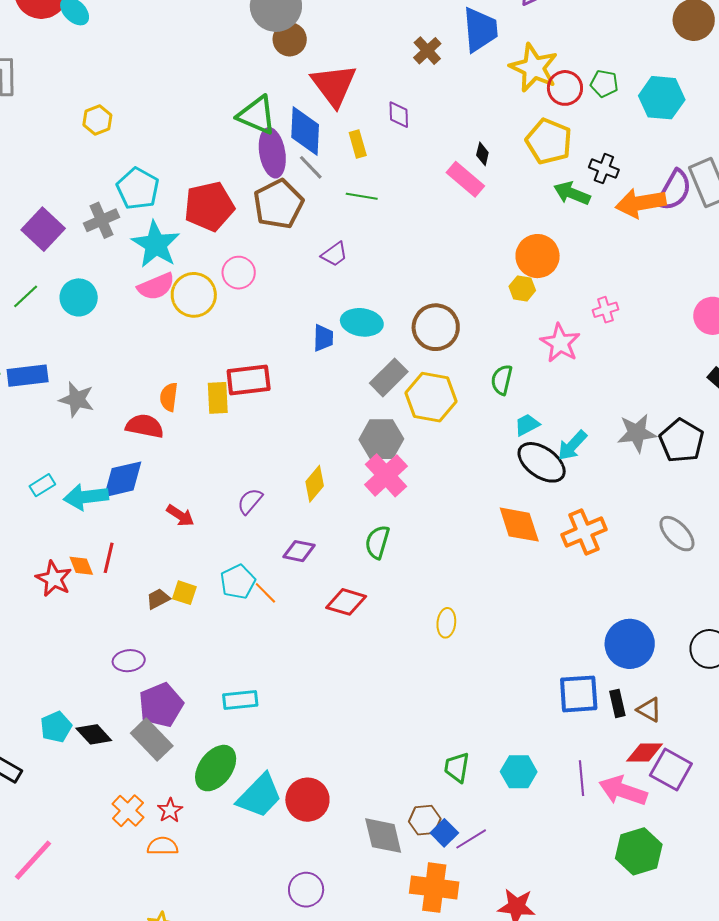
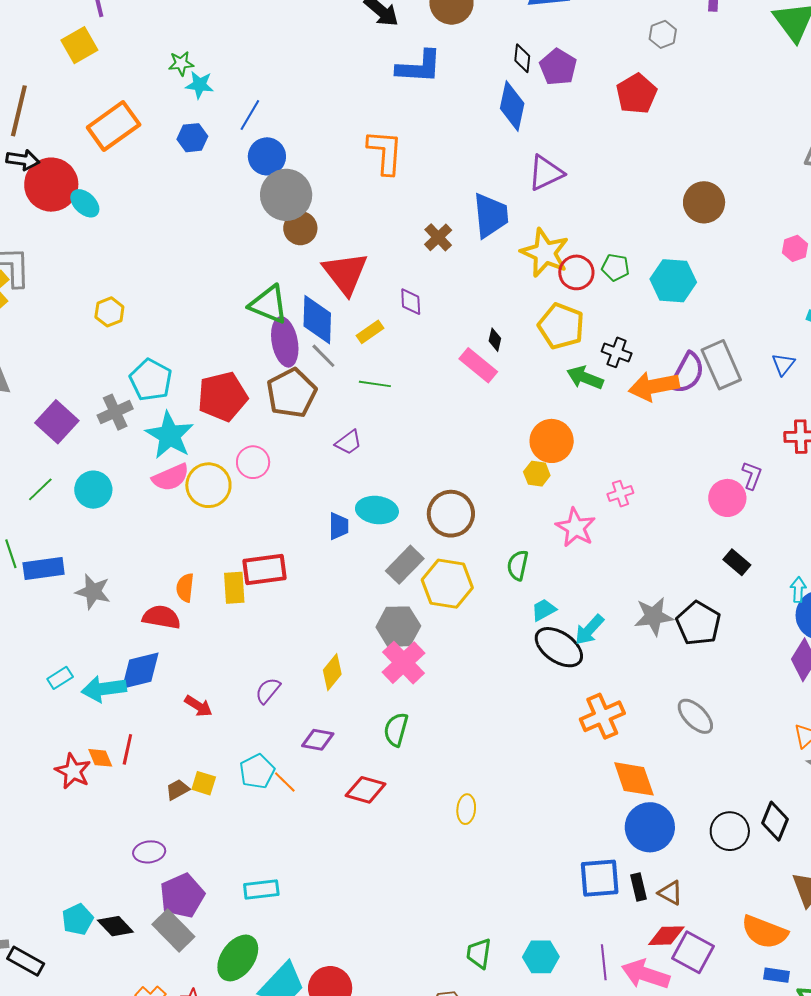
yellow rectangle: (358, 144) -> (370, 332), turned 72
orange diamond: (519, 525) -> (634, 779), moved

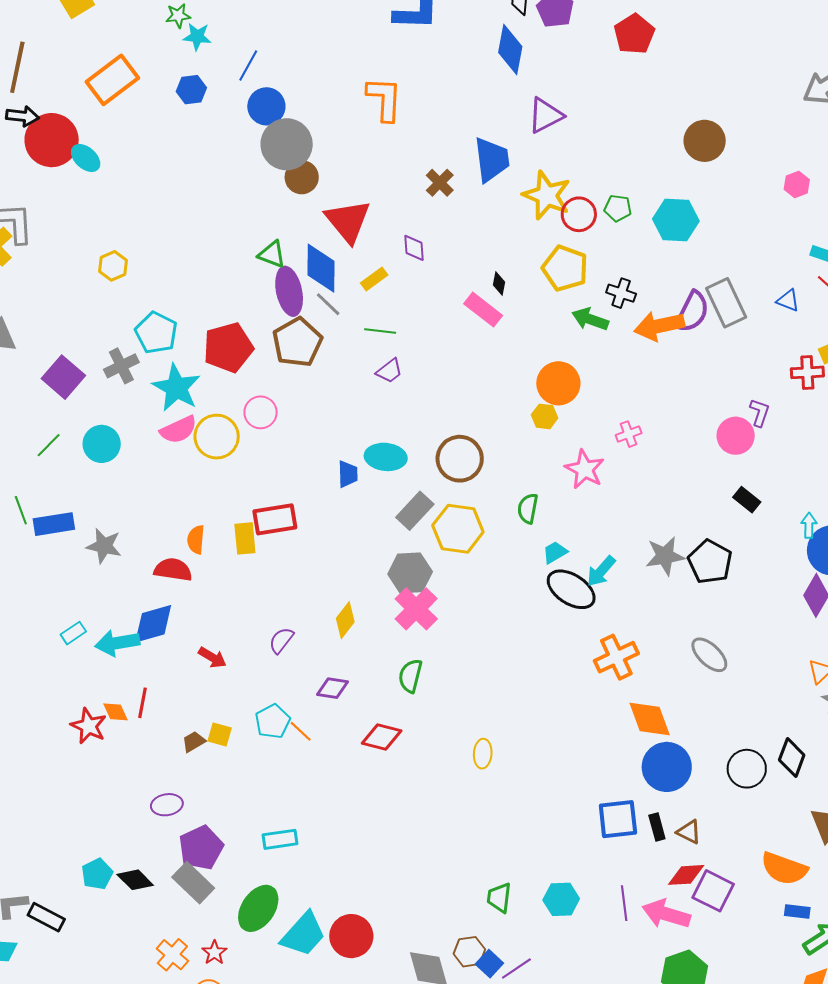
green triangle: (269, 305) -> (272, 254), size x0.7
blue triangle: (783, 364) -> (788, 301), turned -45
purple trapezoid: (348, 442) -> (389, 371), moved

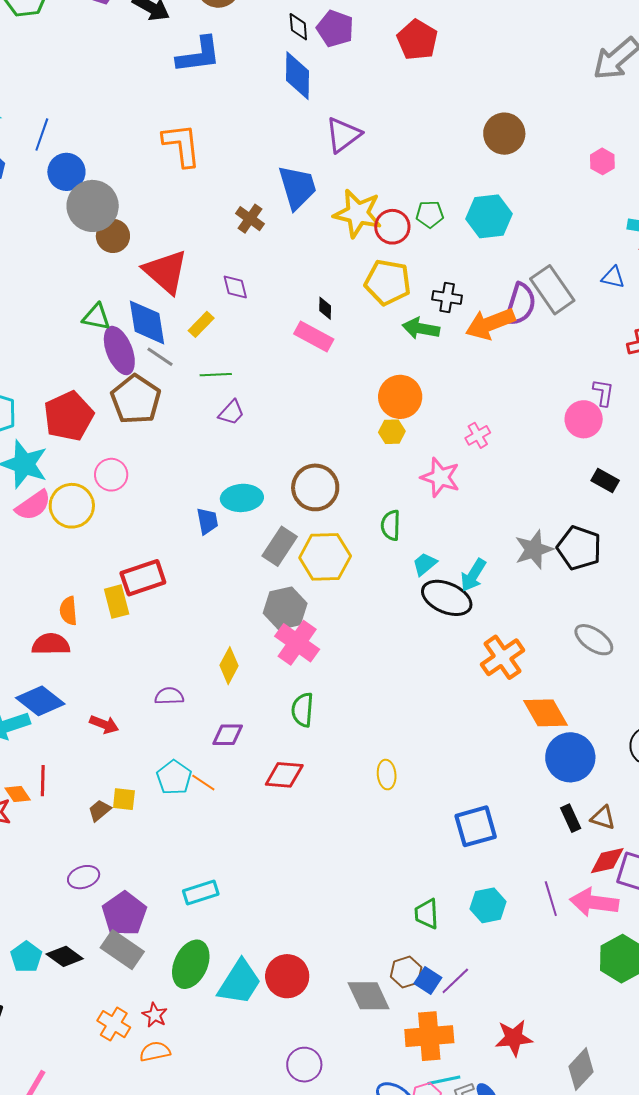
blue diamond: (153, 624) -> (40, 701), turned 63
purple semicircle: (281, 640) -> (169, 696), turned 60
blue square: (618, 819) -> (476, 826), moved

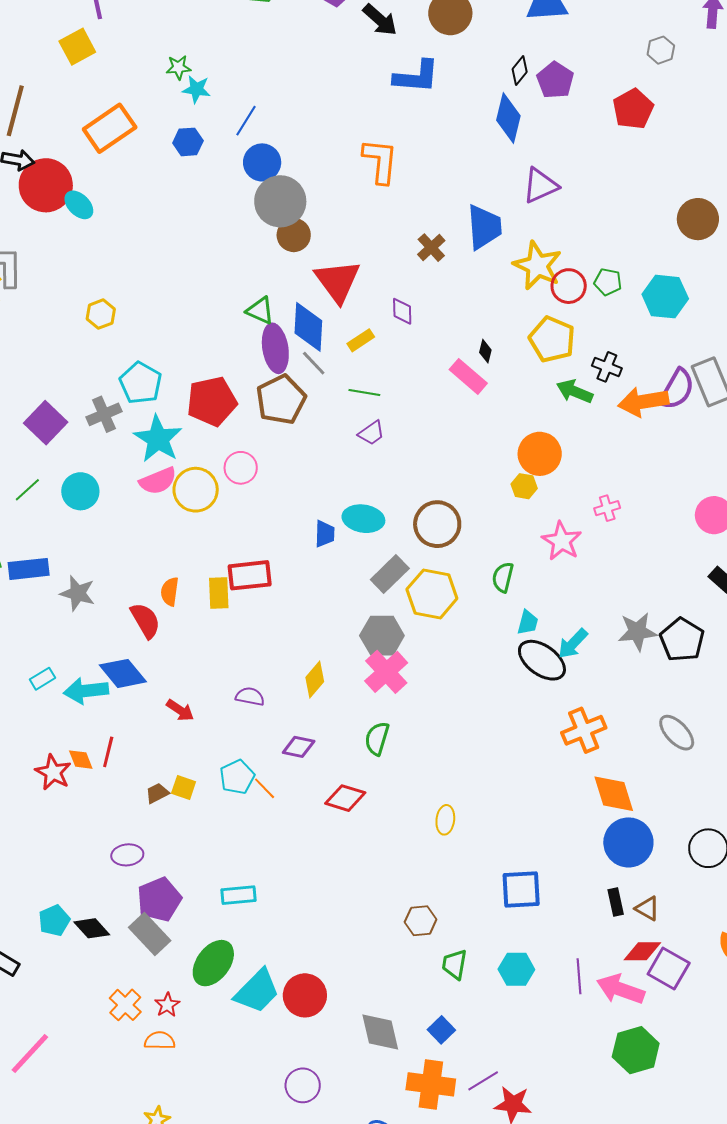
black diamond: (298, 27) -> (520, 70), turned 32
cyan trapezoid: (425, 564) -> (528, 622), turned 132
red semicircle: (51, 644) -> (145, 620), turned 48
brown hexagon: (406, 972) -> (421, 921), moved
purple line: (455, 981) -> (483, 1081), moved

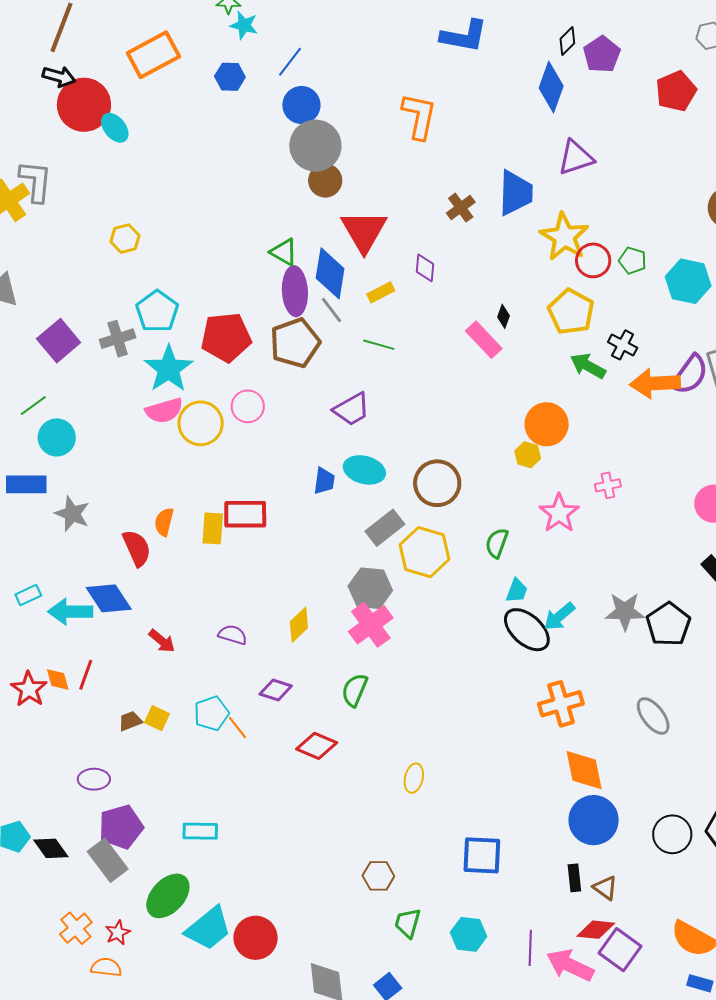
purple trapezoid: (371, 433) -> (352, 409), moved, size x1.4
cyan circle: (80, 491) -> (57, 437), moved

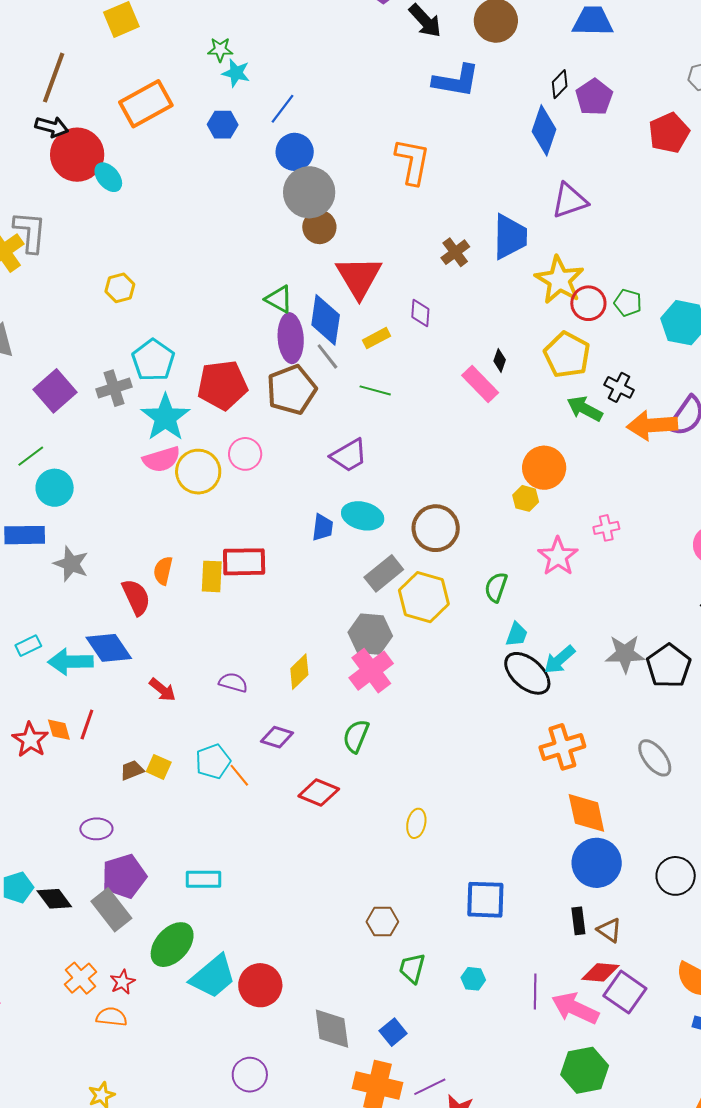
cyan hexagon: (469, 934) -> (473, 979), size x0.7

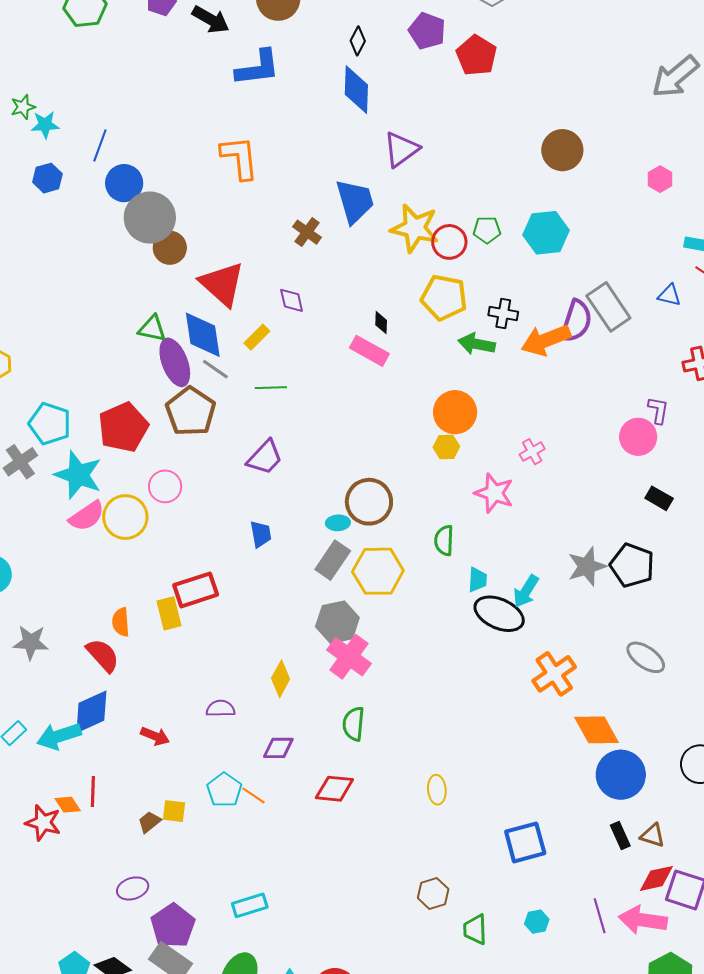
purple pentagon: (594, 97) -> (427, 31), moved
cyan ellipse: (363, 516) -> (338, 523), moved, size x0.6
blue diamond: (109, 648) -> (91, 712), turned -63

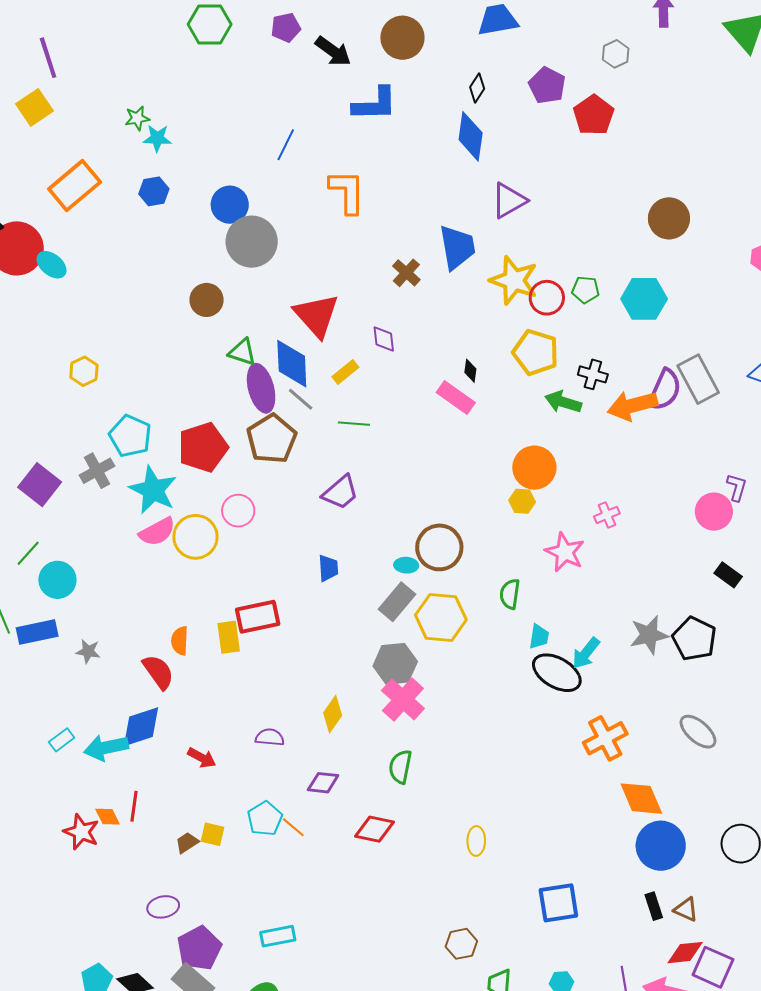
blue line: (100, 145) -> (286, 145), moved
brown circle: (170, 248) -> (207, 300), moved
gray star: (31, 642) -> (88, 651), size x0.7

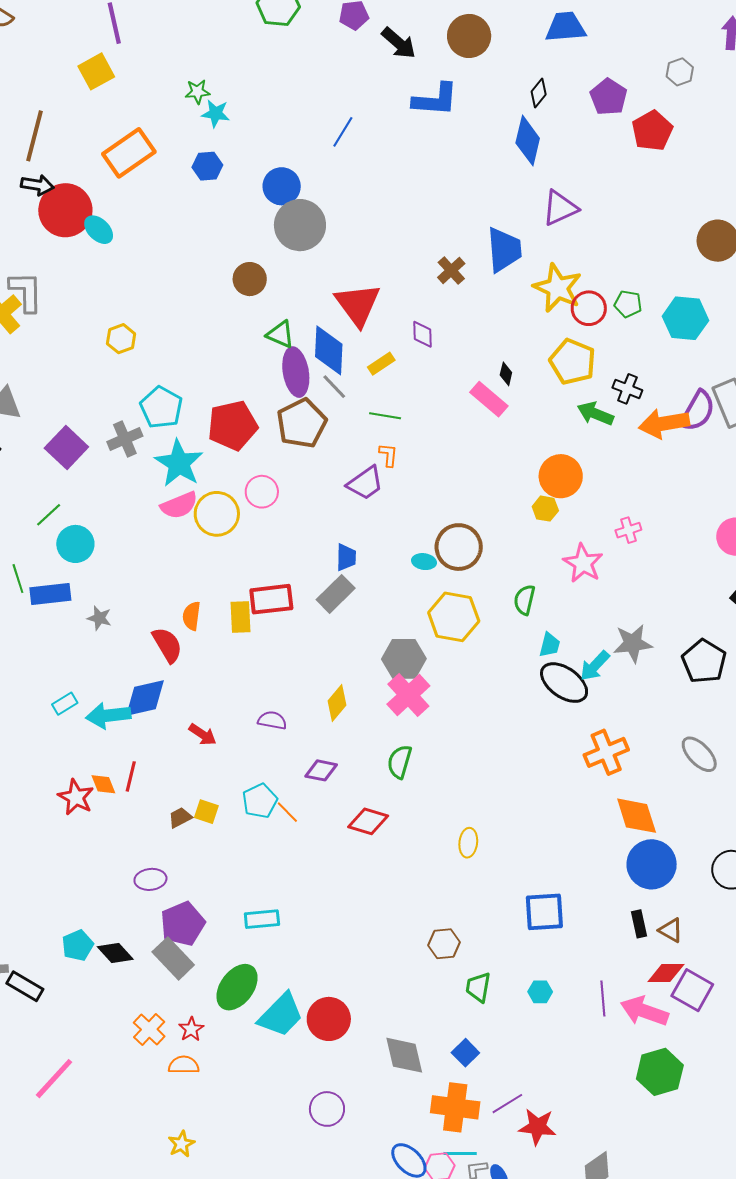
orange L-shape: (347, 192) -> (388, 455), moved, size x0.5
gray rectangle: (397, 602) -> (336, 594), moved
gray star: (649, 635) -> (633, 643), moved

